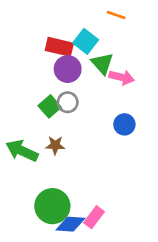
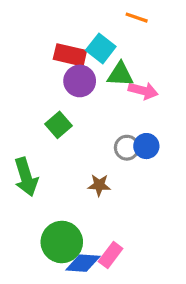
green triangle: (102, 63) -> (120, 74), turned -45
gray circle: (68, 102) -> (127, 148), moved
brown star: (55, 145) -> (99, 185), moved
green arrow: (22, 151) -> (26, 177), turned -132

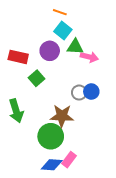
orange line: (137, 18) -> (60, 12), moved
red rectangle: (70, 55) -> (18, 57), moved
brown star: (99, 185) -> (62, 116), size x1.6
green circle: (62, 242) -> (51, 136), moved

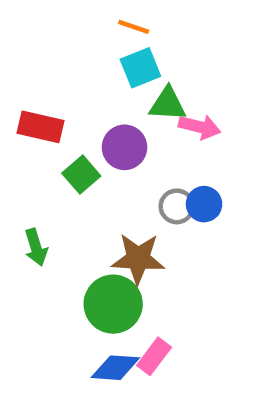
cyan square: (63, 31) -> (140, 68), turned 30
purple circle: (50, 51) -> (125, 147), moved
green arrow: (16, 111) -> (36, 247), size x0.7

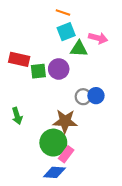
pink arrow: (199, 127) -> (98, 38), moved
green square: (81, 175) -> (38, 71), moved, turned 35
pink rectangle: (154, 356) -> (66, 154), moved

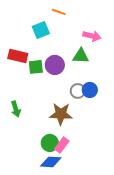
cyan square: (66, 32) -> (41, 30), moved
green triangle: (79, 49) -> (81, 56), moved
green circle: (53, 143) -> (50, 143), moved, size x0.7

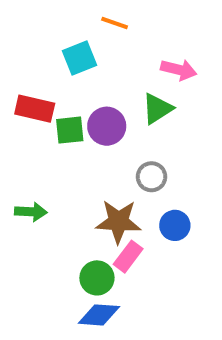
green triangle: (81, 56) -> (157, 109), turned -36
blue circle: (90, 90) -> (175, 225), moved
green arrow: (16, 109) -> (31, 212), turned -70
pink rectangle: (62, 145) -> (128, 257), moved

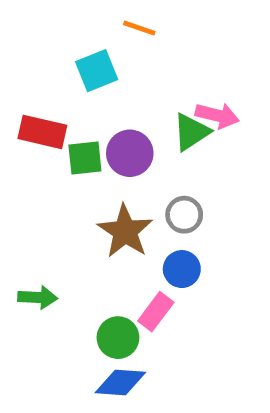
pink arrow: (179, 70) -> (217, 115), moved
green arrow: (31, 212) -> (38, 297), moved
brown star: (118, 222) -> (125, 231), moved, turned 30
blue circle: (175, 225) -> (182, 269), moved

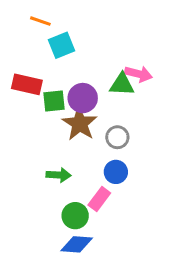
orange line: (139, 28) -> (40, 21), moved
green triangle: (191, 132) -> (122, 84), turned 36
brown star: (125, 231) -> (80, 124), moved
green arrow: (38, 297) -> (59, 175), moved

